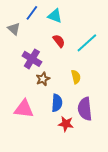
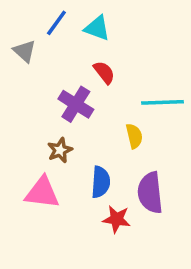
cyan line: (87, 43) -> (163, 102), moved, turned 40
purple cross: (32, 59) -> (76, 104), moved
brown star: (43, 79) -> (60, 150), moved

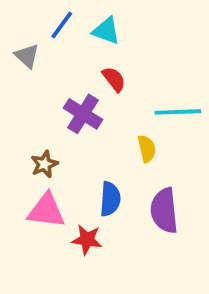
brown star: (60, 150) -> (44, 164), moved
red star: (117, 219) -> (87, 240), moved

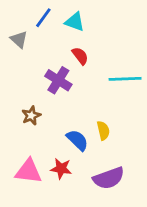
yellow semicircle: (147, 149) -> (103, 131), moved
blue semicircle: (110, 199) -> (77, 140), turned -50
pink triangle: (46, 211) -> (28, 171), moved
purple semicircle: (164, 211) -> (109, 178), moved, turned -104

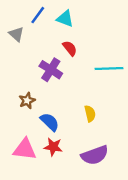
blue semicircle: (77, 140) -> (50, 122), moved

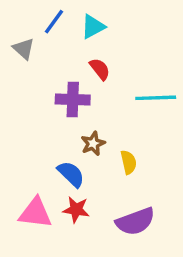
cyan triangle: (65, 19) -> (93, 27), turned -48
purple cross: (51, 70) -> (73, 100), turned -30
brown star: (27, 101) -> (93, 144), moved

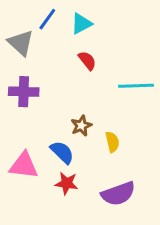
gray triangle: (24, 49) -> (21, 43), size x1.4
purple cross: (73, 100) -> (24, 92), moved
pink triangle: (35, 213) -> (24, 166), moved

